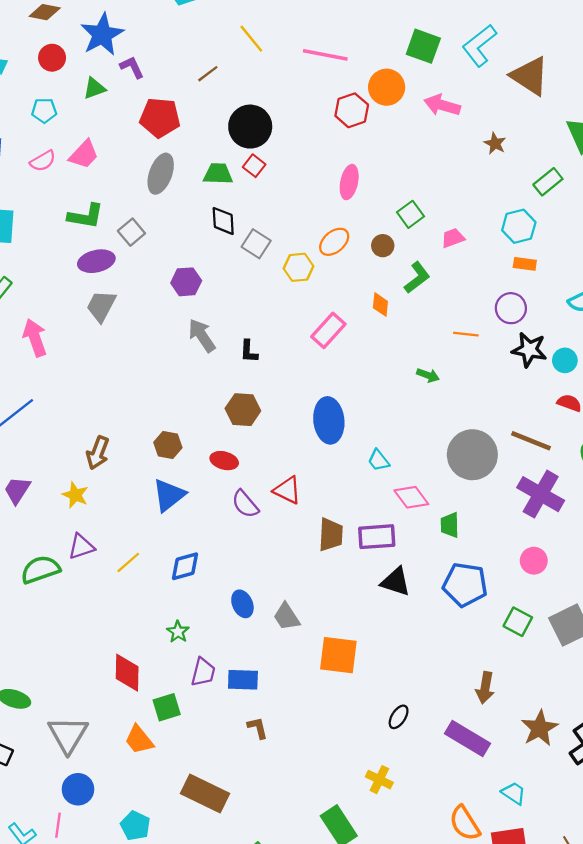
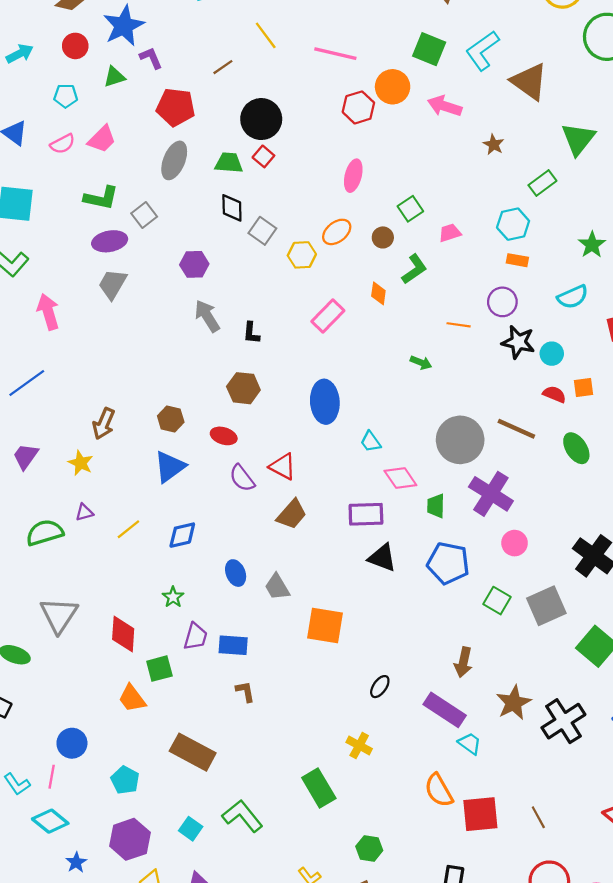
purple cross: (541, 494) -> (491, 494), moved
brown trapezoid: (331, 535) -> (292, 514), moved, turned 36
purple triangle: (81, 547) -> (84, 512), size x0.7
gray triangle: (68, 735) -> (59, 615), moved
cyan trapezoid: (514, 793) -> (470, 743), moved

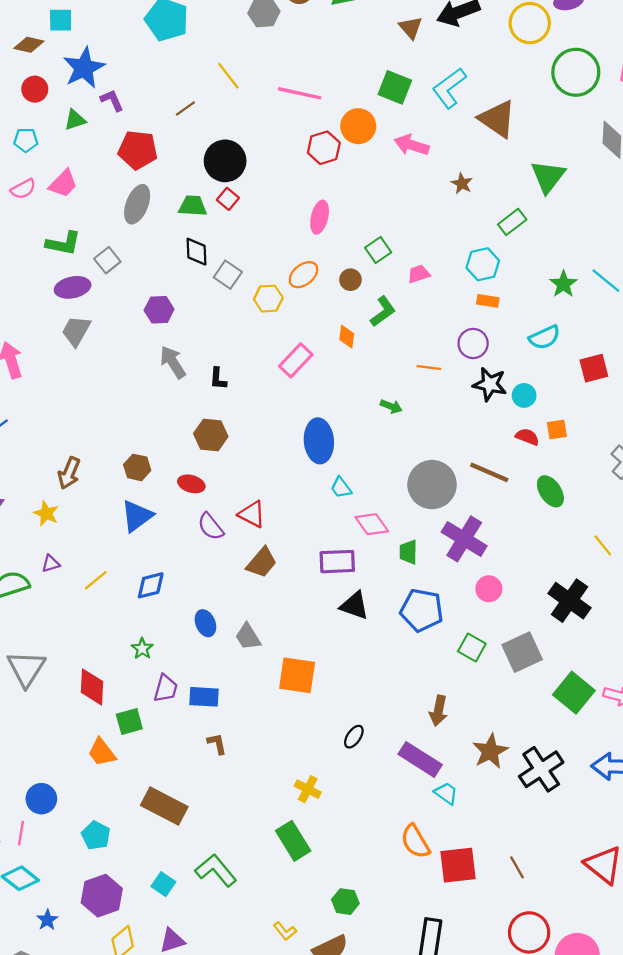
blue ellipse: (325, 402) -> (319, 441), moved
yellow cross: (359, 746) -> (308, 789), moved

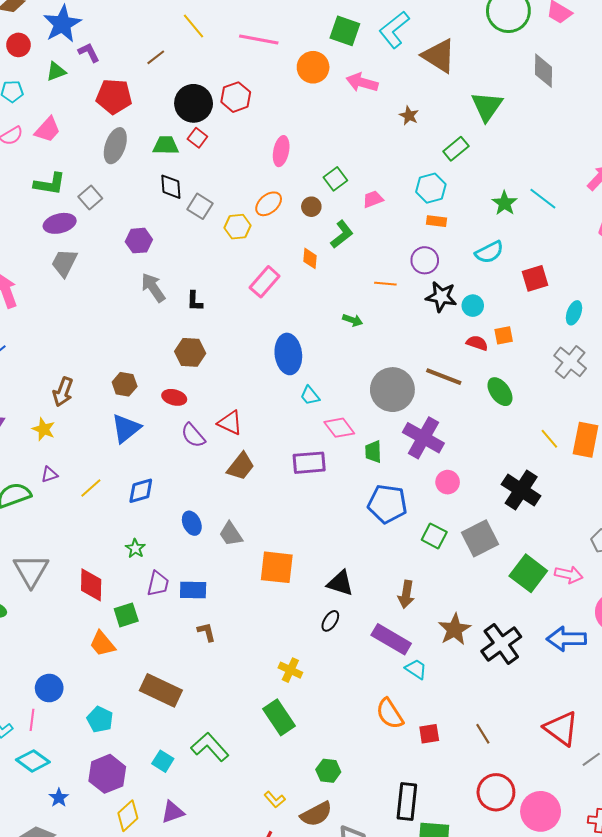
red hexagon: (324, 148) -> (236, 97), moved
black triangle: (354, 606) -> (340, 583), moved
red square: (458, 865) -> (429, 734), size x0.6

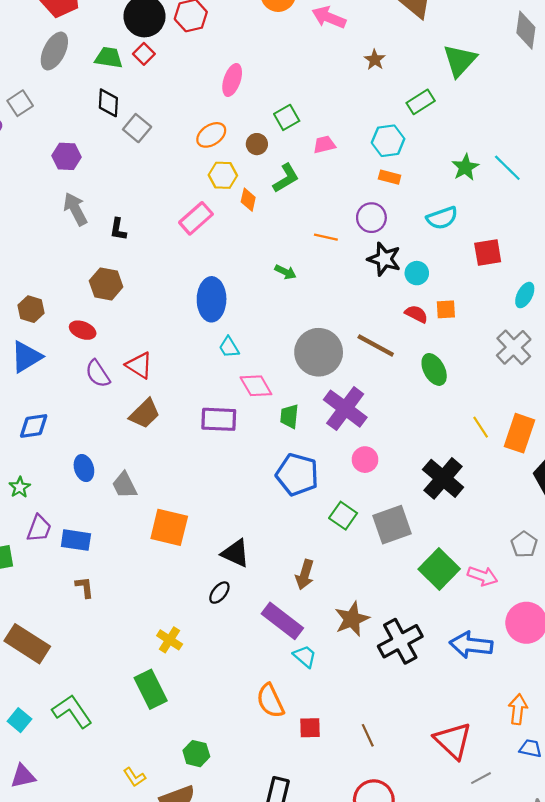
yellow hexagon: (237, 227) -> (223, 175), moved

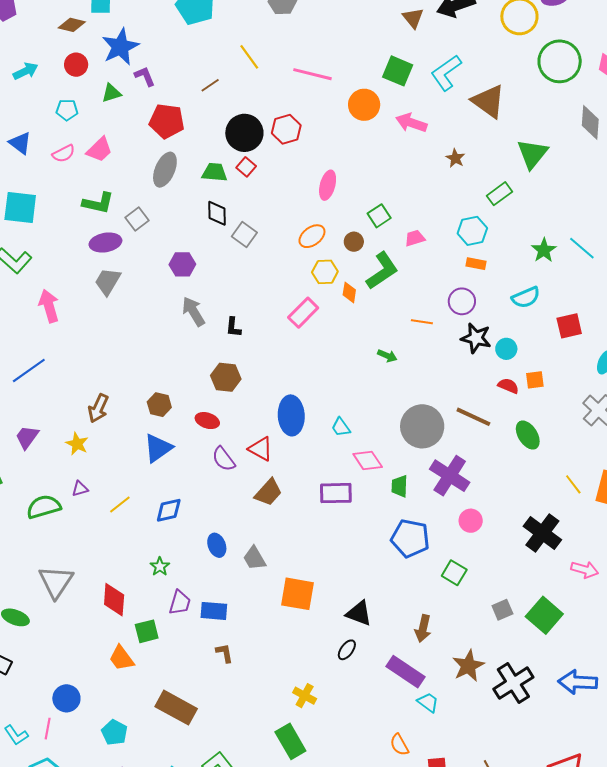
green L-shape: (286, 178) -> (382, 271), size x1.4
blue ellipse: (212, 299) -> (291, 415), moved
gray square: (392, 525) -> (502, 610), moved, size x0.6
pink arrow: (482, 576) -> (585, 570), moved
orange semicircle: (270, 701) -> (399, 745), size x0.7

